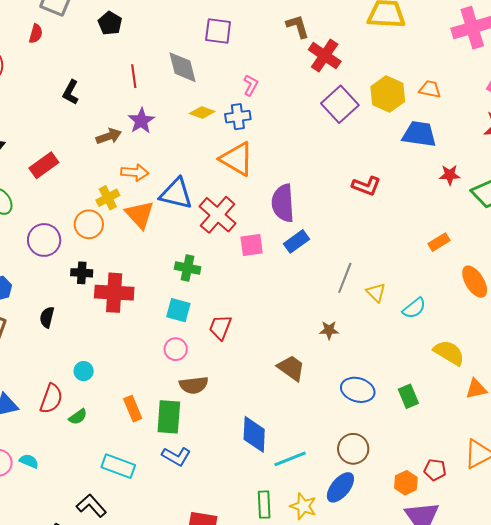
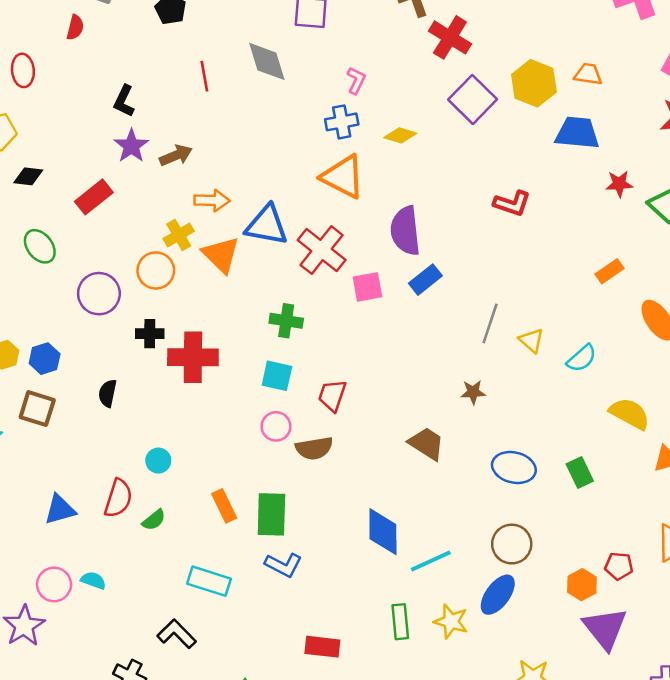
yellow diamond: (202, 112) -> (400, 135), moved
purple star: (141, 121) -> (131, 146), moved
brown semicircle: (194, 385) -> (314, 448), moved

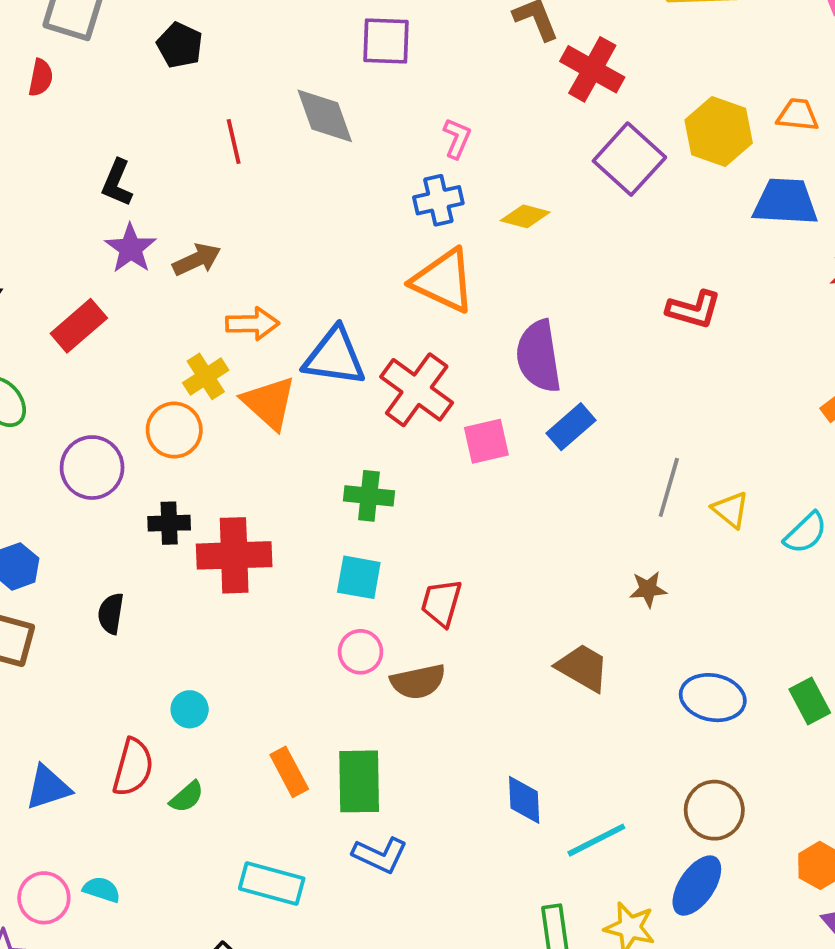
blue diamond: (383, 532) -> (524, 800), size x0.7

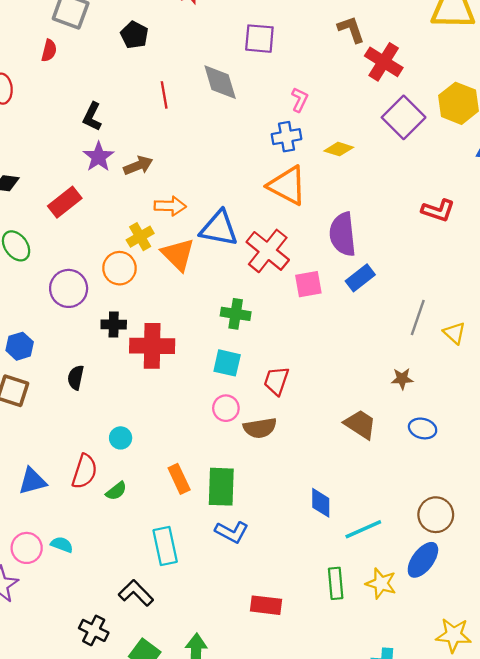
blue ellipse: (713, 698) -> (423, 428), moved, size x0.7
cyan rectangle: (272, 883) -> (165, 546), turned 60

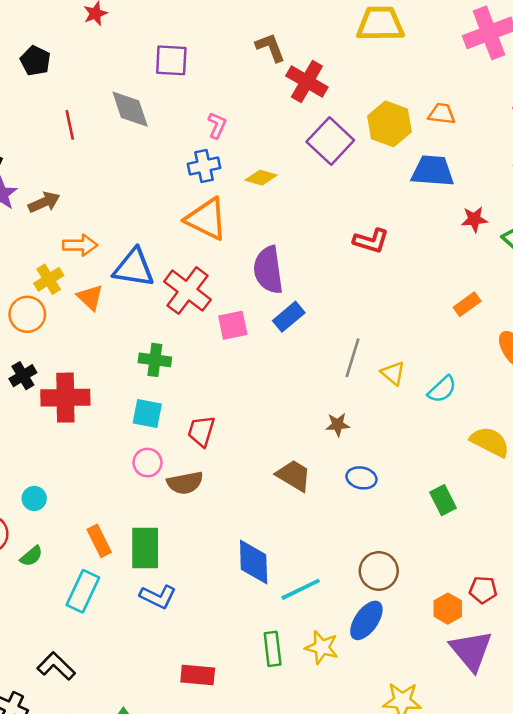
orange triangle: (178, 254) -> (90, 297), size x0.7
black cross: (114, 325) -> (23, 376), turned -30
blue diamond: (321, 503) -> (254, 562), size x1.4
cyan rectangle: (165, 546) -> (83, 591), moved, turned 39

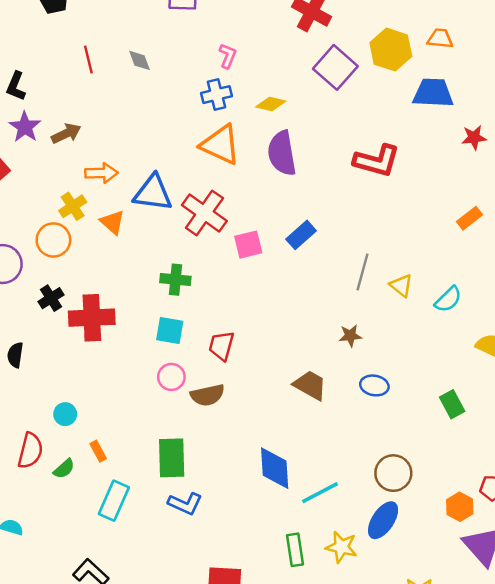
gray diamond: (130, 109) -> (139, 60), moved, size x0.6
red L-shape: (371, 241) -> (377, 161), size x1.4
purple semicircle: (268, 270) -> (282, 153), moved
orange rectangle: (99, 541) -> (98, 451), moved, size x0.7

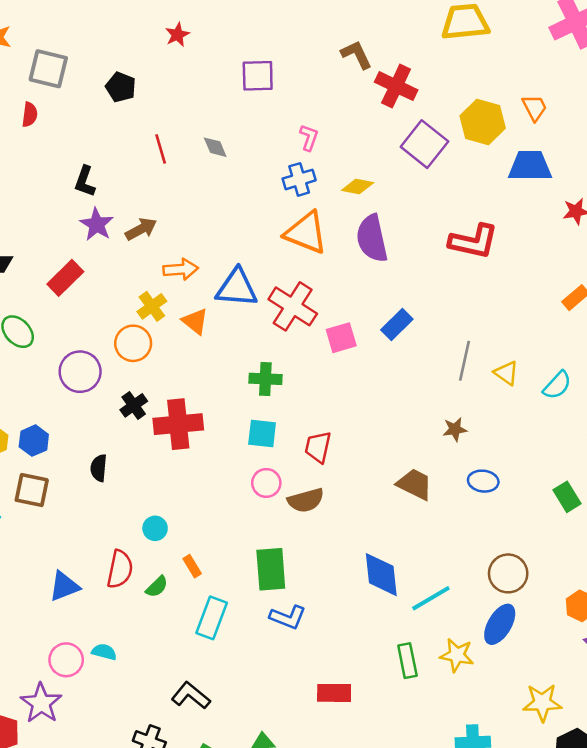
orange trapezoid: (440, 39) -> (535, 108), turned 60

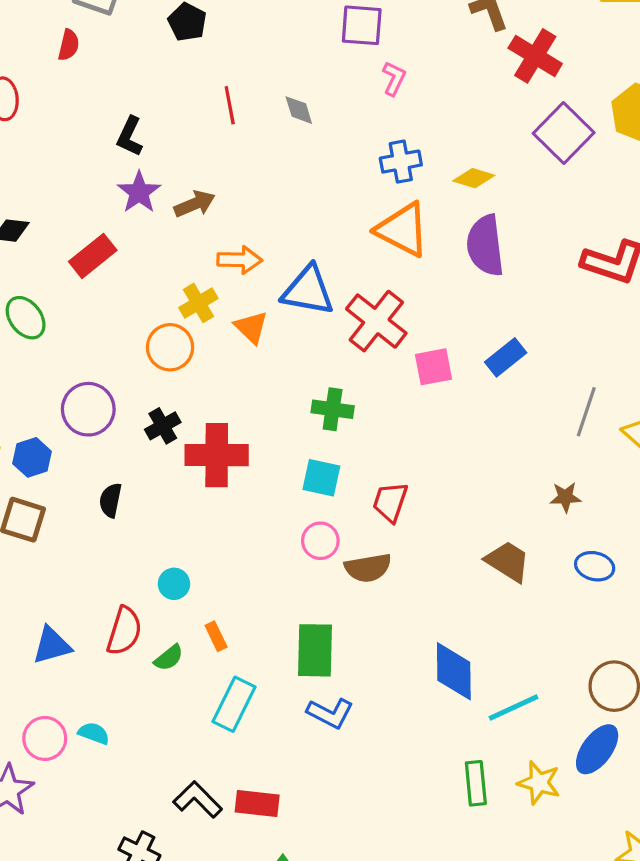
pink L-shape: (309, 138) -> (394, 78), moved
purple circle: (80, 372) -> (88, 409), moved
red rectangle: (334, 693) -> (257, 803), moved

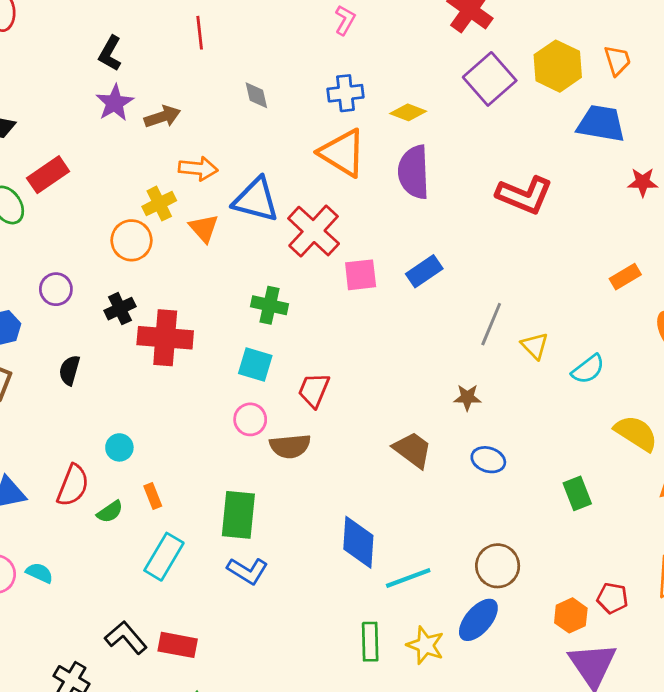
gray diamond: (299, 110) -> (256, 95), moved
red rectangle: (93, 256) -> (48, 175), moved
purple circle: (88, 409) -> (56, 289), size x0.7

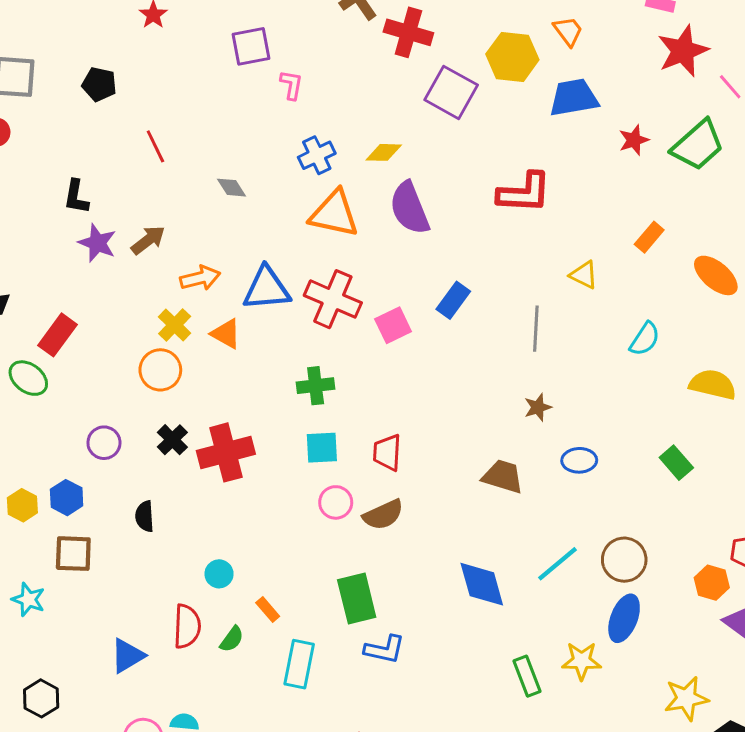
yellow triangle: (535, 346) -> (584, 275), moved
cyan line: (408, 578) -> (557, 564), moved

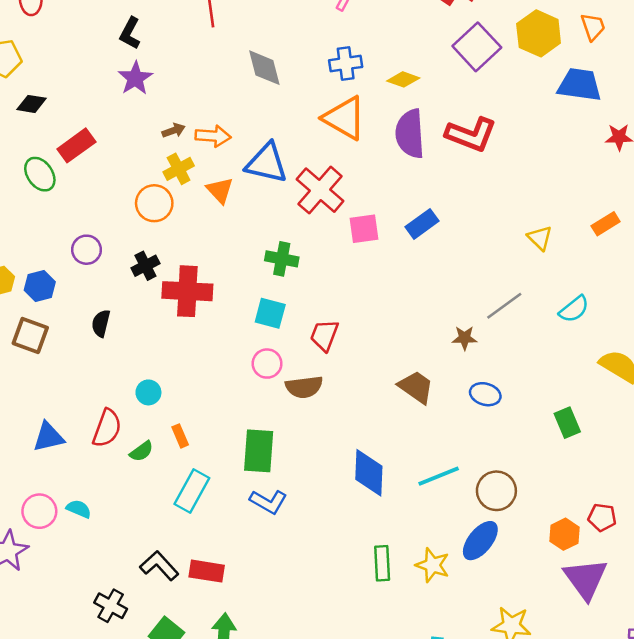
gray diamond: (231, 188) -> (264, 68), size x1.5
red L-shape: (524, 193) -> (471, 135), moved
brown arrow: (148, 240) -> (174, 130), moved, size x0.7
gray line: (536, 329) -> (504, 306), moved, turned 33

